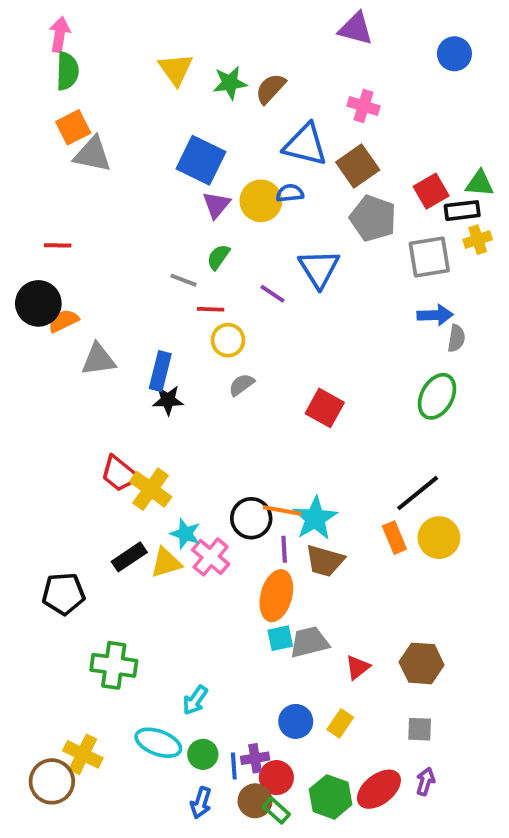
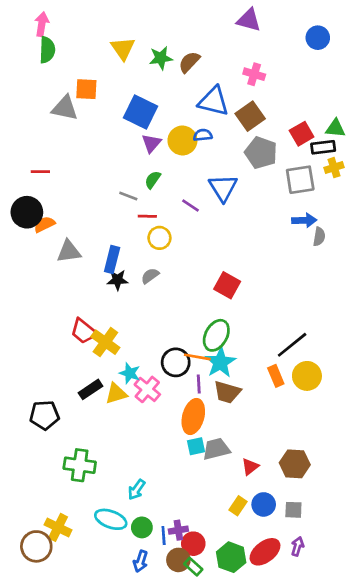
orange square: (73, 127) -> (86, 89), moved, turned 30
gray semicircle: (242, 385) -> (150, 276), moved
green ellipse: (437, 396) -> (216, 335), moved
blue circle: (296, 721) -> (264, 504), moved

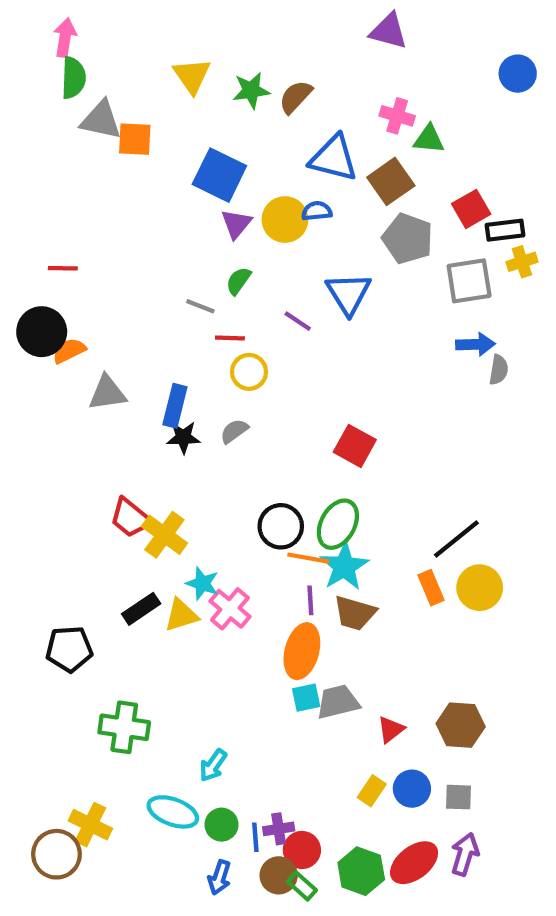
blue circle: (318, 38) -> (518, 74), moved
gray triangle: (65, 108) -> (101, 120), moved
green triangle: (335, 128) -> (429, 139), moved
black circle: (176, 362) -> (281, 526), moved
purple arrow: (297, 546) -> (465, 854), size x1.4

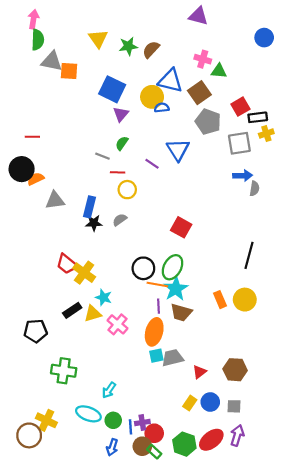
yellow circle: (285, 220) -> (152, 97), moved
black line: (456, 539) -> (249, 255), moved, turned -36
pink cross: (230, 609) -> (118, 324), moved

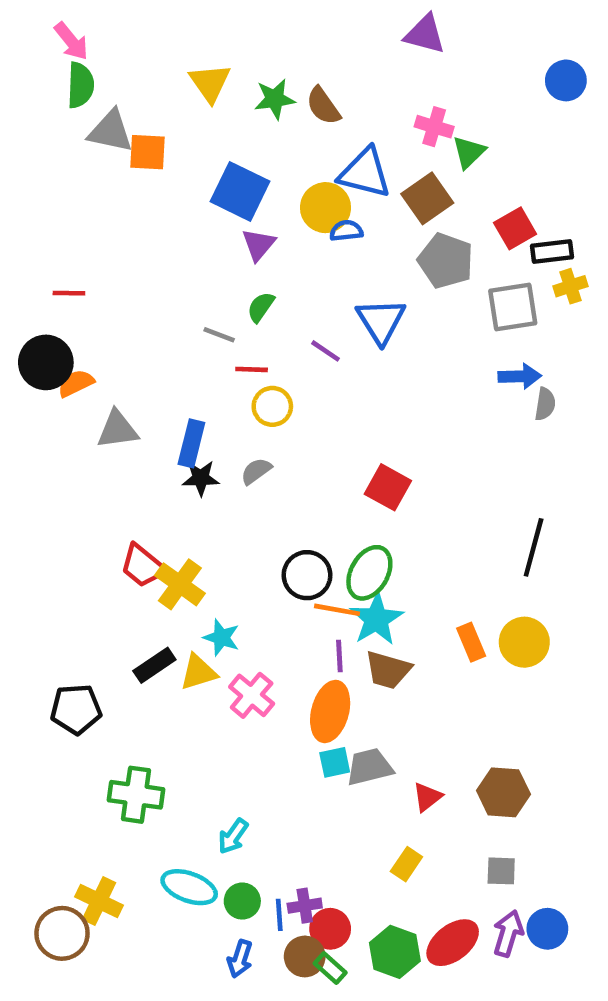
pink arrow: (33, 19) -> (71, 41), turned 132
brown semicircle: (151, 49) -> (323, 106), turned -78
green triangle: (219, 71) -> (469, 152), turned -49
blue circle: (210, 402) -> (547, 929), moved

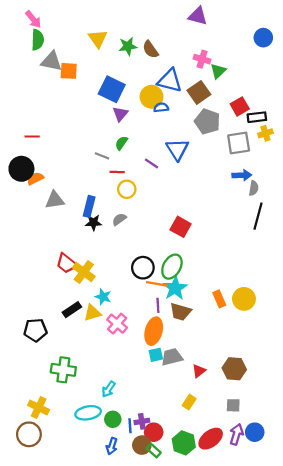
black line: (534, 547) -> (258, 216), moved
cyan ellipse: (189, 887) -> (88, 413), turned -30
yellow cross: (99, 901) -> (39, 407), moved

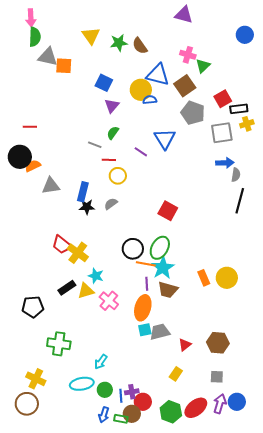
pink arrow: (33, 19) -> (31, 18), turned 36
blue square: (112, 89) -> (104, 83), size x0.7
green rectangle: (154, 450) -> (121, 419), moved, turned -32

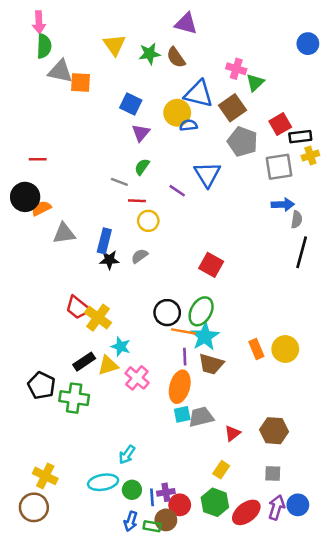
purple triangle: (184, 15) -> (186, 24), moved
black pentagon: (33, 307) -> (41, 385), turned 30
green cross: (59, 344) -> (74, 398), moved
green hexagon: (171, 412) -> (215, 502), moved

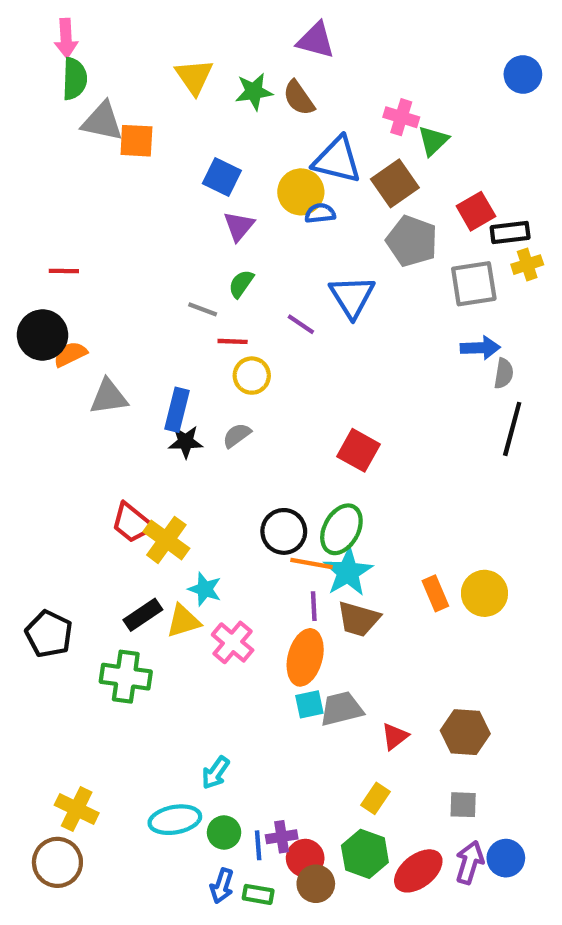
black pentagon: (41, 385) -> (49, 634), moved
brown circle: (166, 520) -> (316, 884), moved

